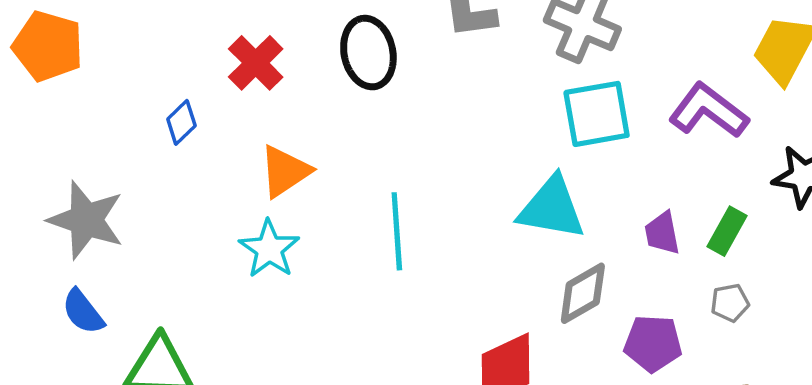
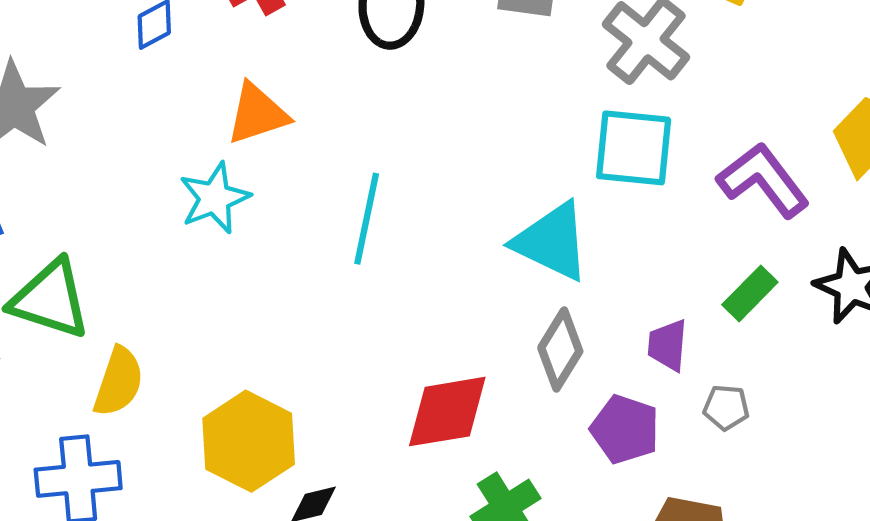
green rectangle: (727, 231) -> (750, 293), moved
purple trapezoid: (662, 233) -> (668, 345), moved
gray diamond: (583, 293) -> (560, 349), turned -44

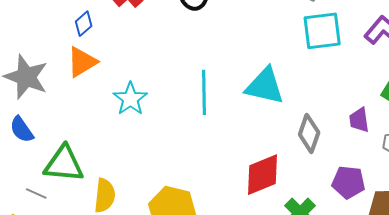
orange triangle: (257, 114) -> (82, 62), moved
cyan triangle: (552, 242) -> (265, 86), moved
purple pentagon: (625, 429) -> (348, 182), moved

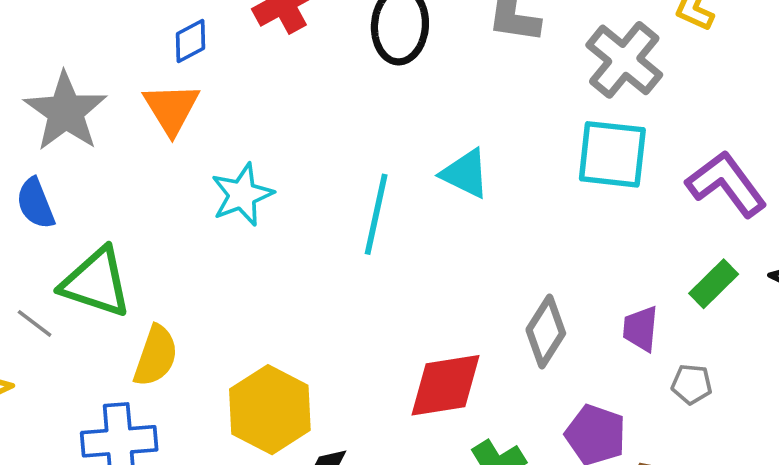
orange triangle: (82, 62) -> (171, 109), turned -44
cyan triangle: (265, 86) -> (465, 174), moved, size x0.7

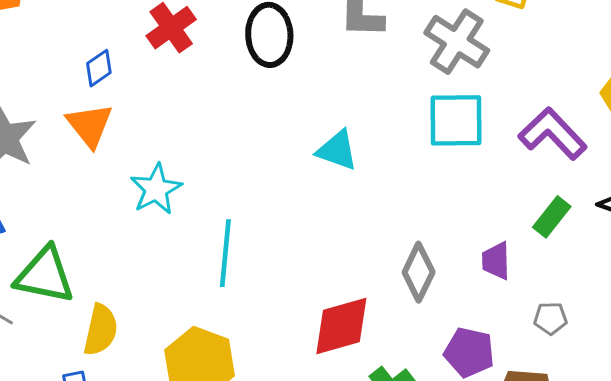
cyan line: (376, 214) -> (225, 253), moved
gray pentagon: (692, 384) -> (550, 318), moved

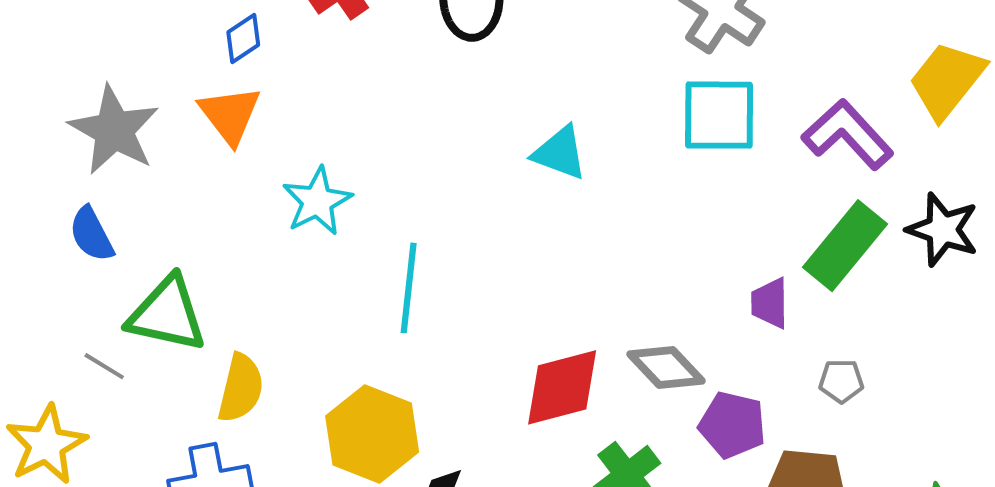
green rectangle: (552, 217) -> (845, 246), size x1.6
gray diamond: (419, 272) -> (666, 367), moved, turned -70

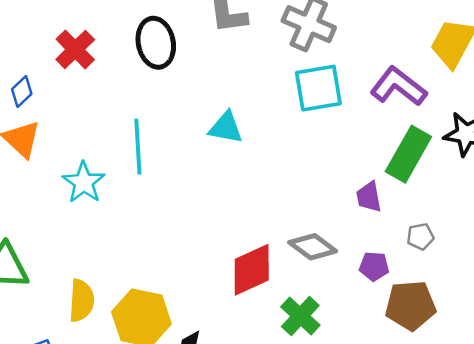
cyan line: (409, 288) -> (138, 147), moved
yellow semicircle: (241, 388) -> (81, 301), moved
purple pentagon: (732, 425) -> (374, 266), moved, size x0.7

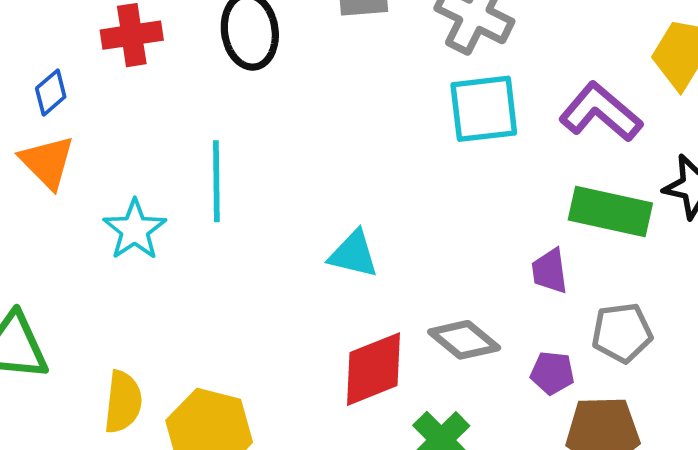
red cross: (75, 49) -> (132, 35), turned 33
cyan triangle: (226, 128) -> (353, 254), moved
green rectangle: (408, 154) -> (610, 212), turned 70
gray pentagon: (420, 237) -> (622, 333), size x1.5

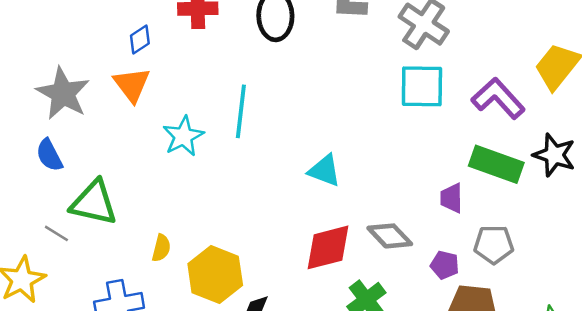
yellow semicircle: (123, 402) -> (161, 248), size x0.7

